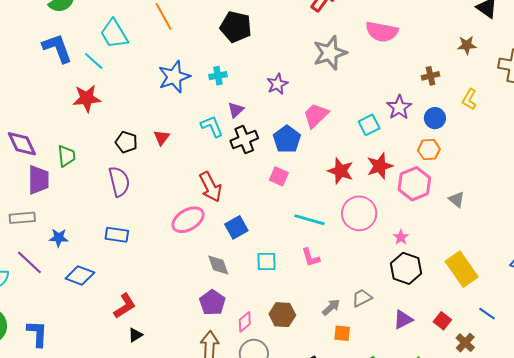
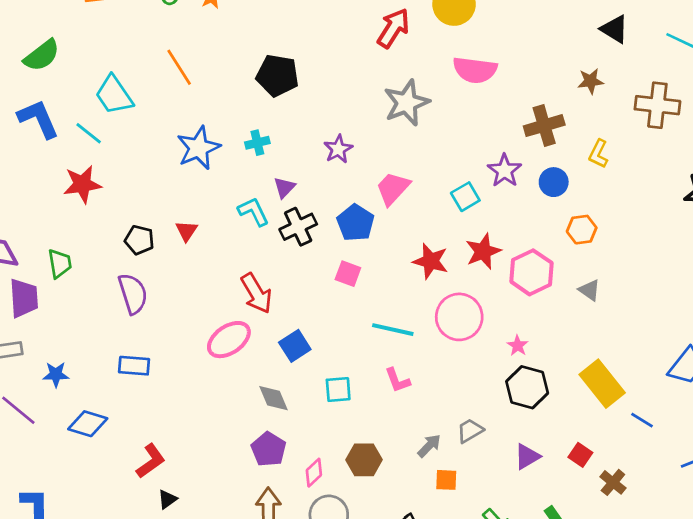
brown cross: (430, 76) -> (544, 126), size x1.6
orange hexagon: (429, 150) -> (582, 230), moved
blue line: (487, 314) -> (642, 420), moved

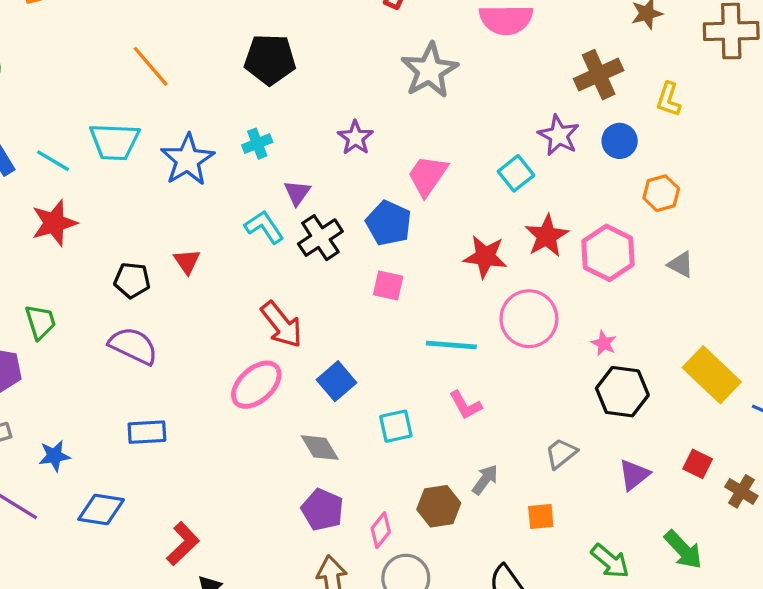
cyan trapezoid: (114, 95) -> (115, 142), moved, turned -45
purple semicircle: (133, 294) -> (133, 346), turned -39
gray arrow: (429, 446) -> (485, 480), moved

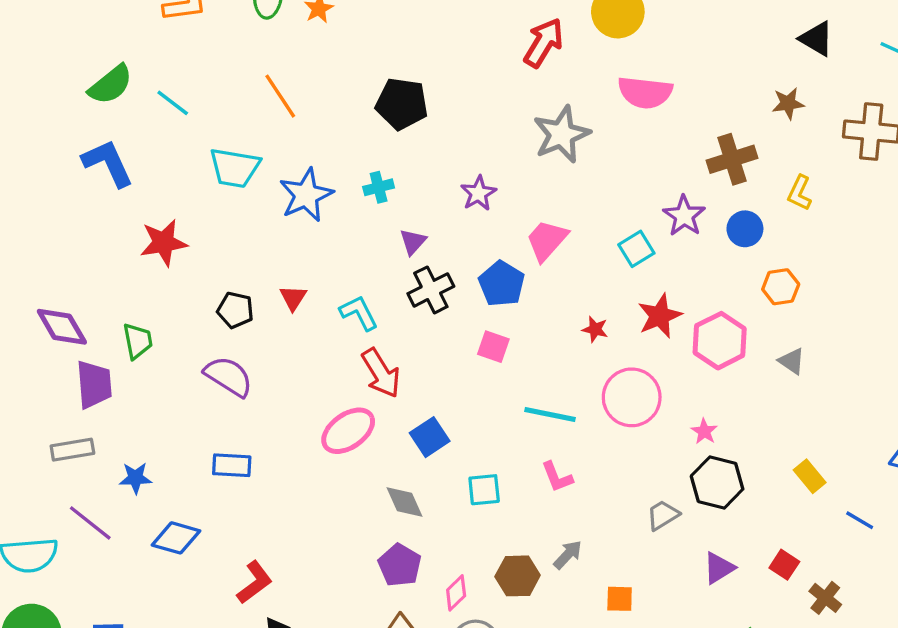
cyan line: (53, 161) -> (173, 103), moved
cyan L-shape: (264, 227) -> (359, 313), moved
red star: (485, 257) -> (595, 329), size x0.6
yellow rectangle: (712, 375) -> (810, 476), size x0.6
gray trapezoid: (561, 453) -> (663, 515), moved

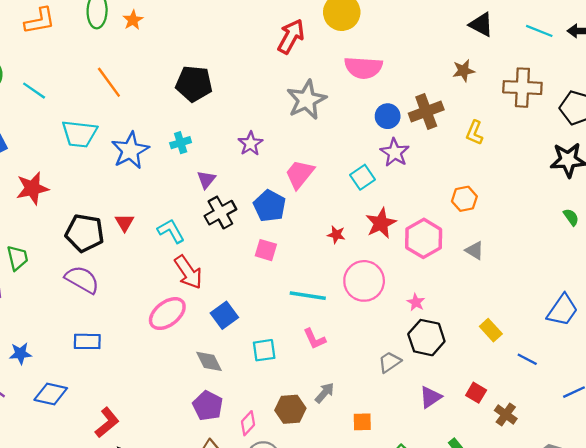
blue circle: (745, 229) -> (388, 116), moved
black pentagon: (235, 310) -> (85, 233), size x1.5

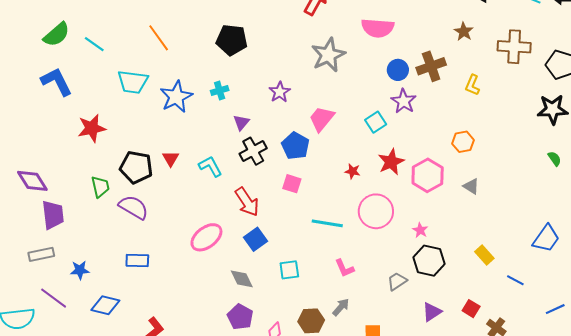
brown star: (464, 71) -> (464, 32), turned -30
green trapezoid: (17, 258) -> (100, 187), moved
red arrow: (188, 272) -> (247, 202), moved
pink L-shape: (315, 339) -> (344, 268), moved

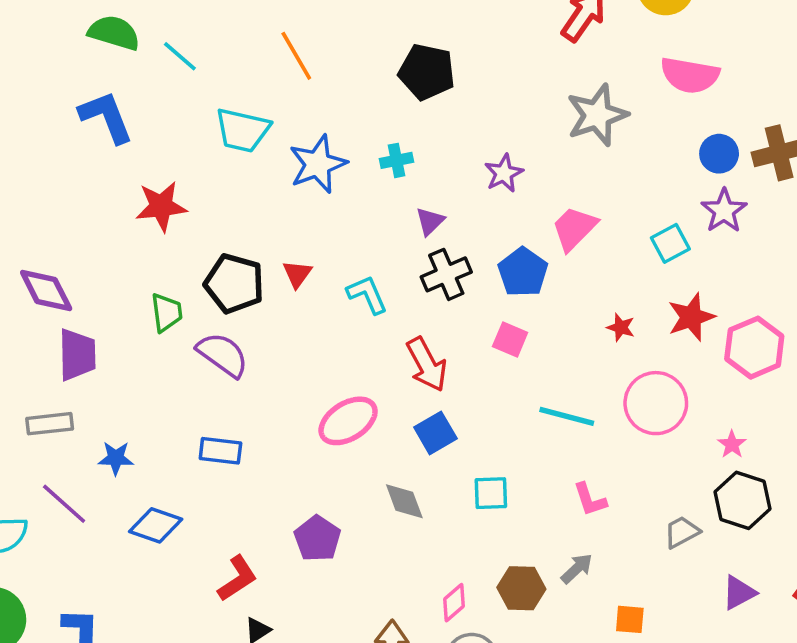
green semicircle: (57, 35) -> (114, 33), turned -128
purple pentagon: (240, 317) -> (317, 538), moved

